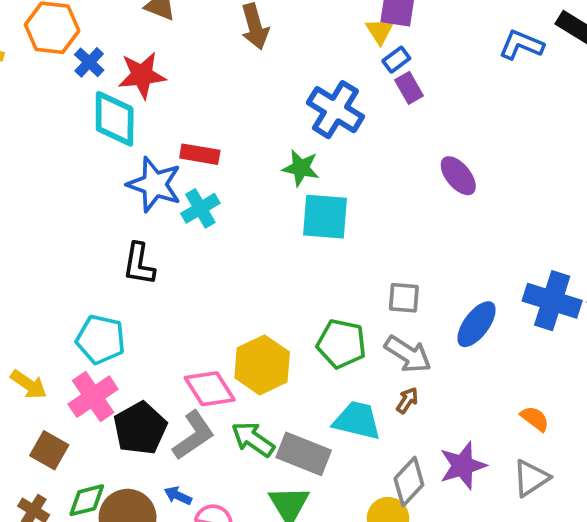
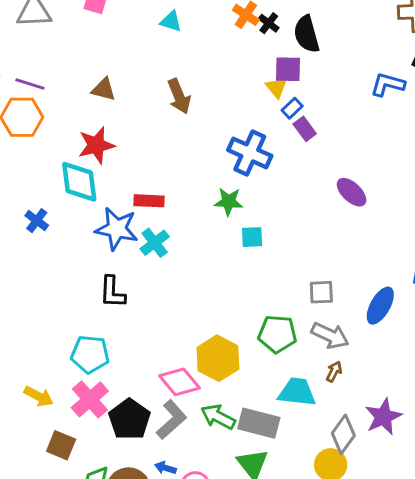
blue cross: (89, 62) -> (37, 221), moved
cyan square: (325, 217) -> (252, 237), size x0.6

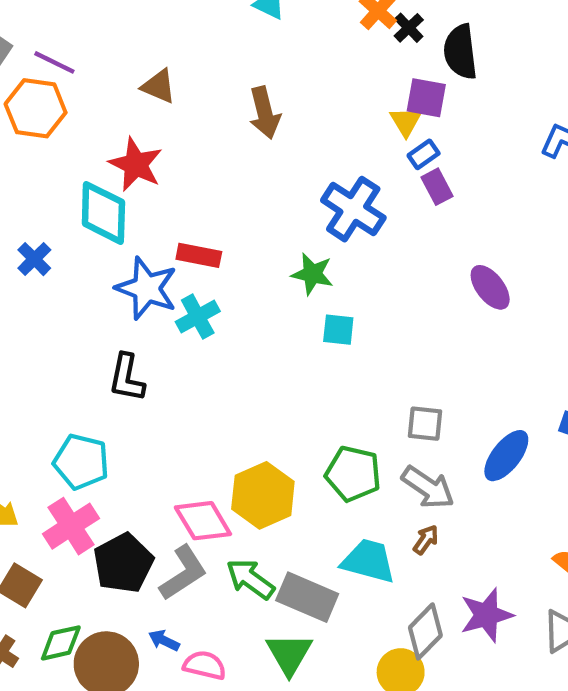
red star: (96, 145) -> (136, 164), turned 30

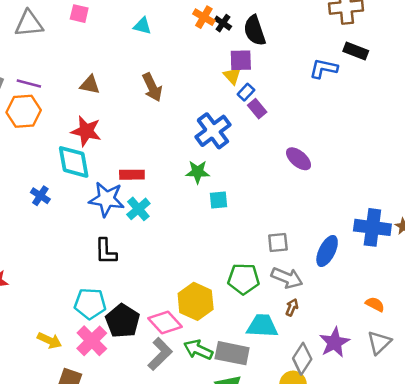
blue cross: (353, 209) -> (213, 131), turned 32
black pentagon: (123, 563) -> (123, 321), moved

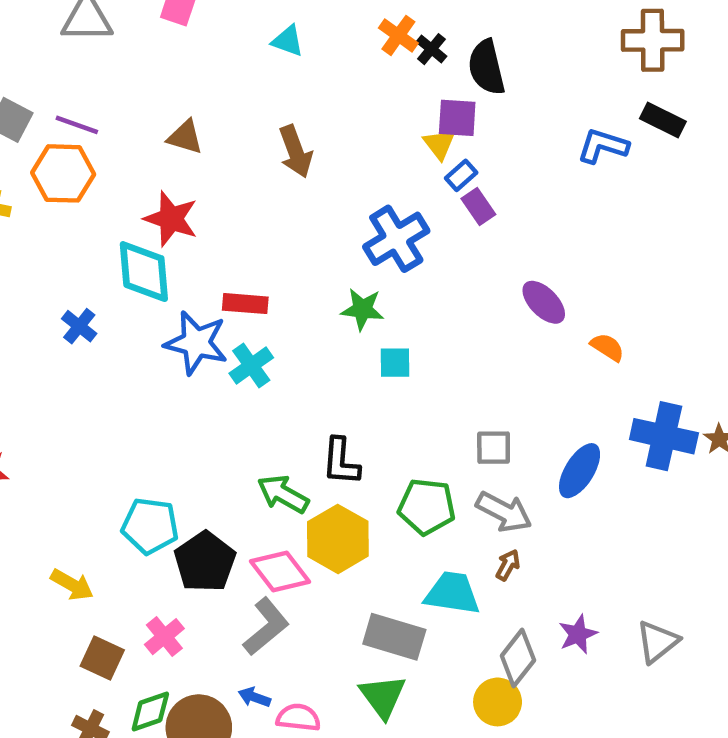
black L-shape: (106, 251) -> (341, 462), moved
orange semicircle: (375, 304) -> (607, 347), moved
pink cross: (92, 341) -> (164, 637), moved, size x0.7
purple star: (334, 342) -> (578, 634), size x0.7
green arrow: (198, 350) -> (283, 494), moved

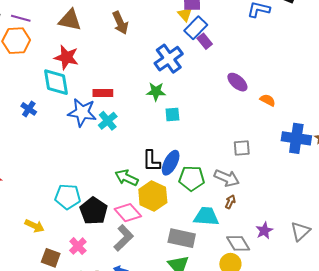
brown triangle: (185, 137) -> (70, 20), size x1.4
blue rectangle: (461, 175) -> (196, 28), size x1.6
gray square: (494, 448) -> (242, 148), moved
blue ellipse: (580, 471) -> (171, 163), moved
gray diamond: (518, 658) -> (238, 243), turned -65

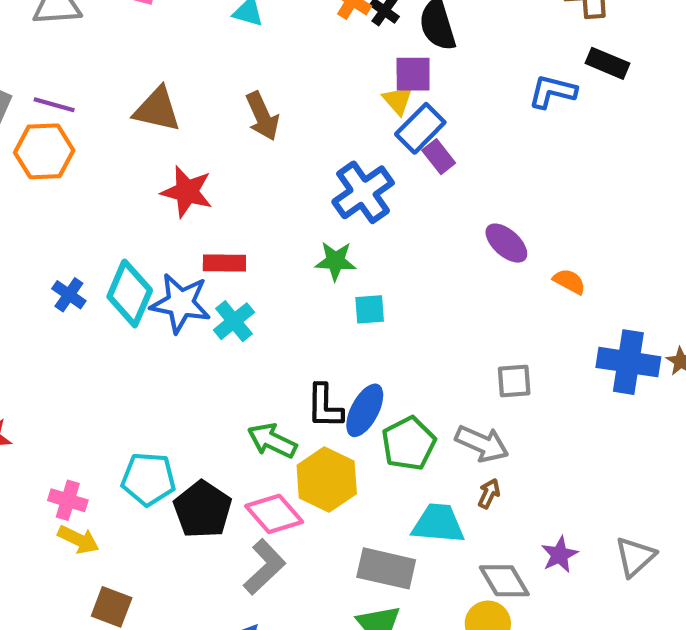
red star: (66, 57) -> (187, 192), moved
cyan diamond: (56, 82) -> (130, 293), moved, turned 32
green pentagon: (192, 178) -> (409, 444), turned -30
pink cross: (78, 246) -> (68, 500), moved, turned -30

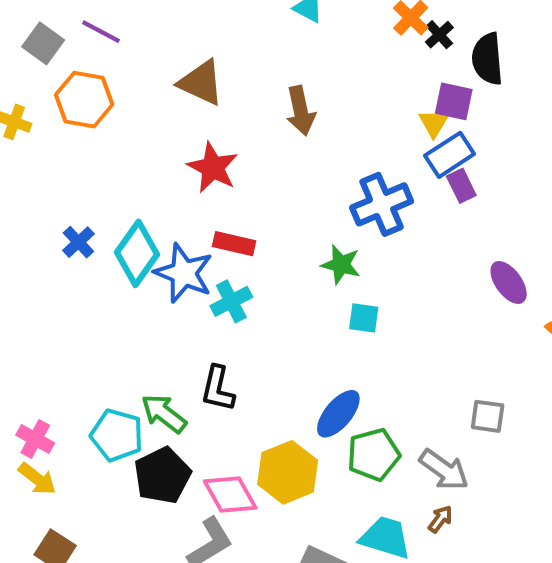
purple line: (54, 105) -> (101, 32), moved
black L-shape: (325, 406) -> (218, 389), moved
green arrow: (272, 441) -> (164, 413), moved

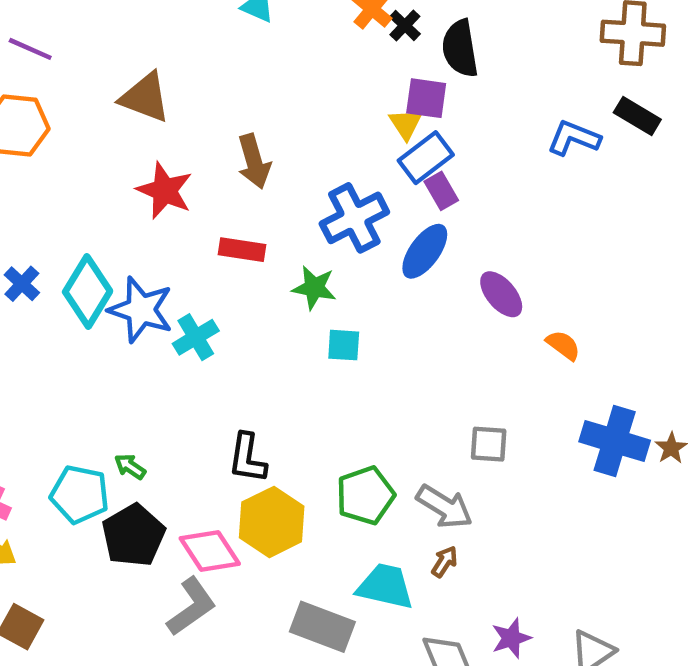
brown arrow: (301, 111) -> (254, 161), moved
red rectangle: (234, 244) -> (242, 250), moved
black L-shape: (218, 389) -> (247, 458), moved
green arrow: (164, 413) -> (130, 467), size x0.6
blue ellipse: (338, 414) -> (425, 251), moved

